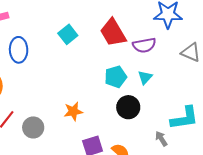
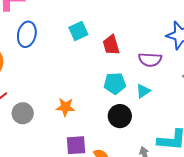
red trapezoid: (113, 33) -> (111, 45), moved, size x0.7

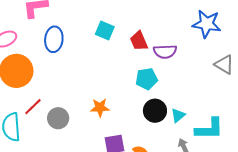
cyan square: (78, 31) -> (105, 30), turned -36
purple semicircle: (150, 60) -> (165, 52), moved
cyan triangle: (143, 91) -> (178, 115), moved

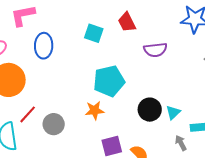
red trapezoid: (139, 41) -> (127, 22), moved
cyan pentagon: (146, 79) -> (109, 81), moved, size x1.4

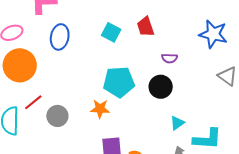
purple semicircle: (155, 50) -> (170, 58), size x0.7
black circle: (150, 110) -> (161, 87), moved

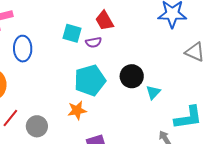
purple semicircle: (170, 58) -> (93, 42), moved
cyan triangle: (177, 123) -> (153, 92), moved

